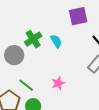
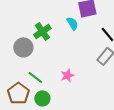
cyan semicircle: (56, 41) -> (72, 23), moved

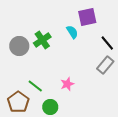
gray circle: (23, 47) -> (19, 46), moved
green circle: (42, 98) -> (50, 107), moved

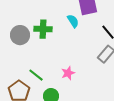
green cross: (42, 40) -> (43, 29), turned 36

